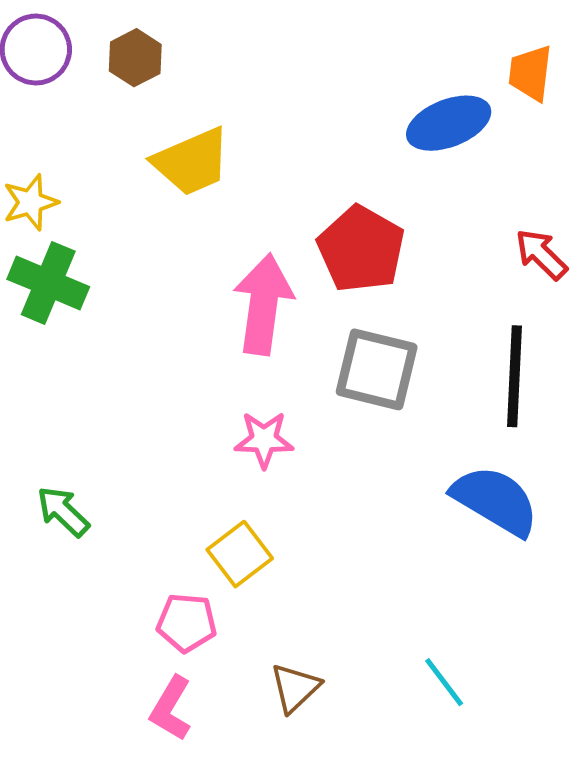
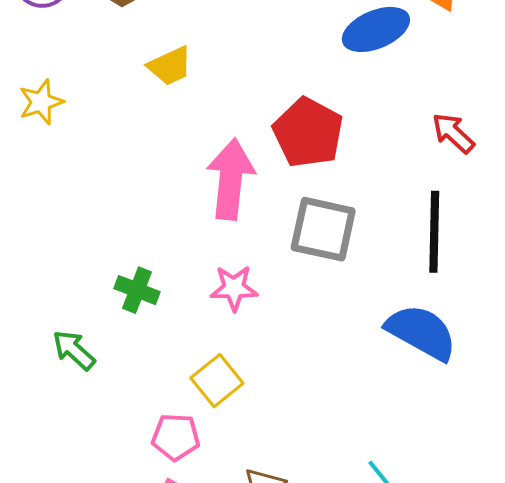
yellow trapezoid: (192, 162) -> (170, 66), size x0.7
green cross: (48, 283) -> (137, 290), moved, size x0.7

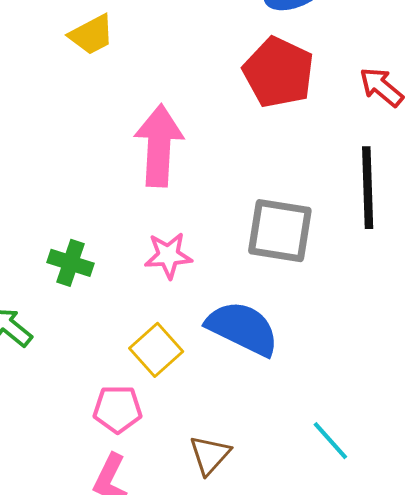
red pentagon: (308, 133) -> (279, 72), moved
gray square: (323, 229) -> (280, 231), moved
blue semicircle: (421, 332) -> (243, 328), moved

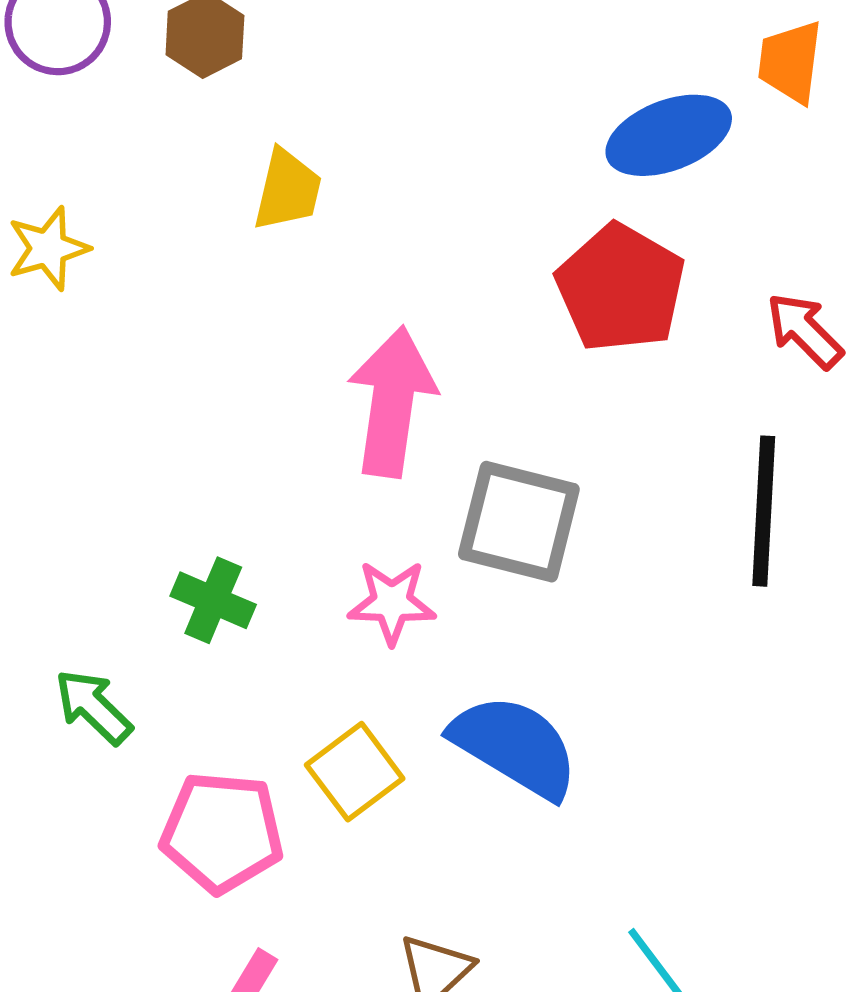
yellow trapezoid: (92, 35) -> (288, 190), turned -54
gray square: (280, 231) -> (519, 522), moved
pink pentagon: (118, 409) -> (222, 832), moved, size x1.4

